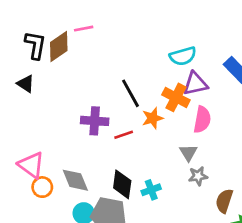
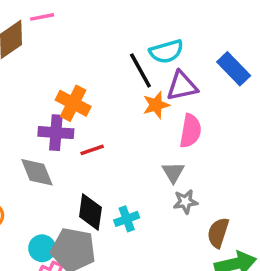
black line: (130, 93) -> (140, 70), moved
orange cross: (176, 97) -> (73, 103), moved
orange star: (153, 118) -> (156, 105), moved
gray diamond: (75, 180) -> (37, 172), moved

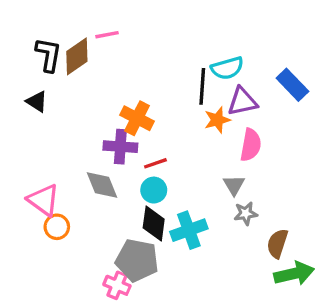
black line: (140, 70) -> (202, 86), turned 33
cyan cross: (127, 219) -> (189, 230), size x1.5
cyan circle: (42, 248) -> (154, 190), moved

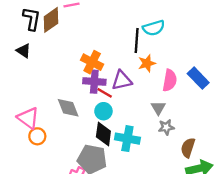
blue rectangle: (292, 85) -> (198, 78), moved
purple triangle: (242, 101) -> (122, 80), moved
purple cross: (120, 147) -> (94, 82), moved
red line: (155, 163) -> (105, 93), turned 49
cyan cross: (189, 230) -> (127, 139), turned 30

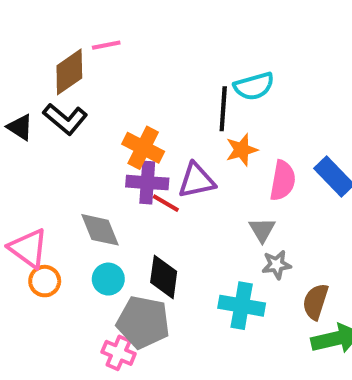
black L-shape: (32, 19) -> (65, 119), moved, turned 120
cyan circle: (103, 111) -> (108, 279), moved
cyan cross: (127, 139) -> (242, 306), moved

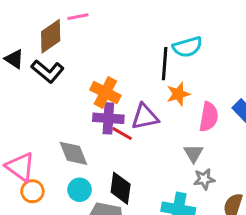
black triangle: (20, 127) -> (14, 59), moved

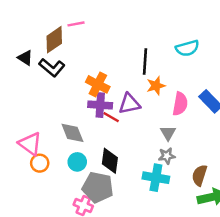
cyan semicircle: (187, 47) -> (187, 48), moved
gray star: (204, 179) -> (167, 156), moved

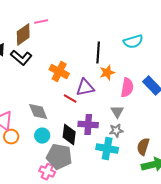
purple cross: (100, 105) -> (88, 125), moved

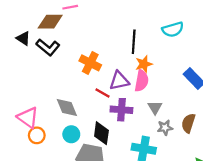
brown diamond: (23, 35) -> (50, 22), turned 35
pink semicircle: (127, 88) -> (142, 81), moved
purple cross: (88, 125) -> (121, 110), moved
gray star: (116, 131) -> (165, 128), moved
brown semicircle: (143, 147) -> (188, 123), moved

